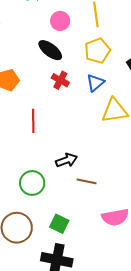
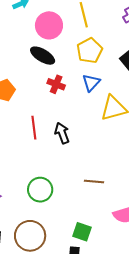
pink circle: (60, 21) -> (49, 25), size x1.4
black arrow: (67, 160) -> (62, 133), moved, turned -85
green square: (59, 224) -> (82, 232), moved

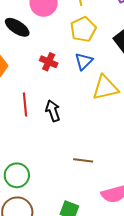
black ellipse: (43, 56) -> (17, 27), moved
green circle: (40, 190) -> (17, 175), moved

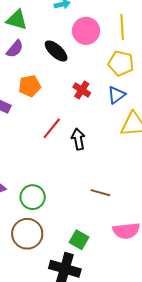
yellow pentagon: (83, 29) -> (121, 63), turned 30
red line: (25, 104) -> (52, 128), turned 35

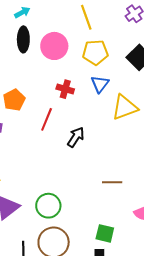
pink circle: (86, 31) -> (54, 46), moved
black ellipse: (56, 51) -> (23, 39), moved, turned 65
red line: (52, 128) -> (47, 119), moved
black arrow: (78, 139) -> (76, 137), turned 60

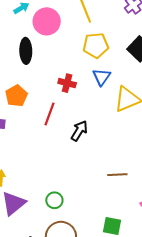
black ellipse: (23, 39) -> (26, 51), moved
pink circle: (54, 46) -> (47, 21), moved
green circle: (48, 206) -> (54, 200), size x0.7

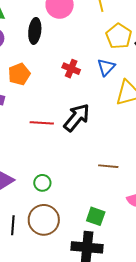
yellow pentagon: (96, 45) -> (119, 36), moved, turned 30
red line: (50, 114) -> (42, 123), moved, turned 65
black arrow: (79, 131) -> (77, 118), size x1.4

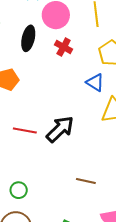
blue triangle: (106, 67) -> (95, 82), turned -48
red cross: (71, 69) -> (64, 47), moved

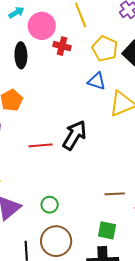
red cross: (64, 47) -> (62, 46), moved
brown line: (86, 181) -> (115, 194), moved

